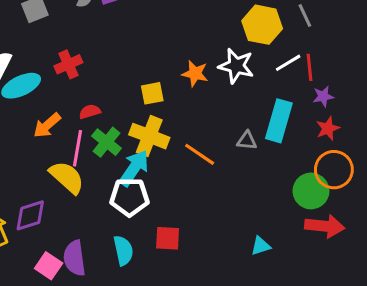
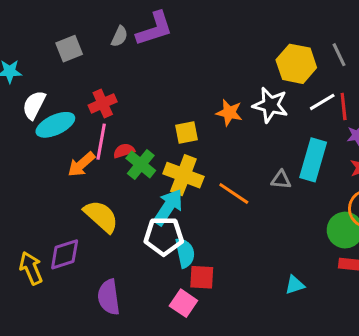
green cross: (107, 142) -> (141, 164), moved
pink line: (78, 148) -> (101, 142), moved
cyan semicircle: (123, 250) -> (185, 253), moved
pink square: (49, 266) -> (183, 303), moved

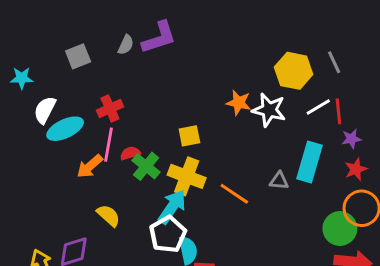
orange star: (229, 113) -> (239, 103), moved
yellow semicircle: (101, 216) -> (108, 215), size x0.7
white pentagon: (164, 236) -> (168, 234), turned -30

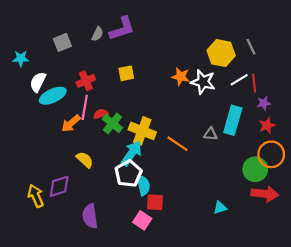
yellow square: (189, 136) -> (126, 73), moved

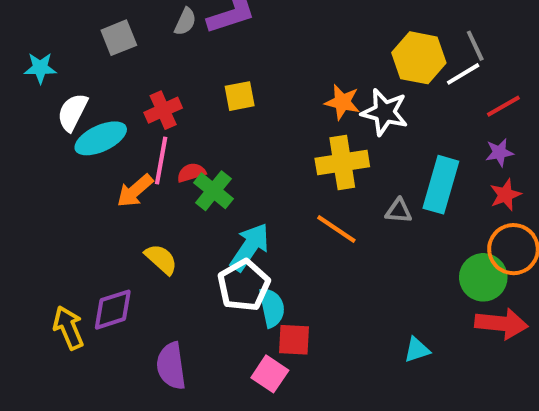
white line: (239, 80) -> (463, 74), moved
red line: (254, 83) -> (503, 106), moved, turned 66
yellow cross: (142, 131) -> (342, 163), moved, turned -30

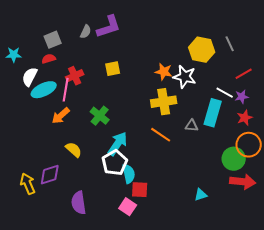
white line: (463, 74) -> (225, 93), moved, turned 60
pink line: (161, 161) -> (66, 90), moved
red semicircle: (191, 173) -> (49, 59), moved

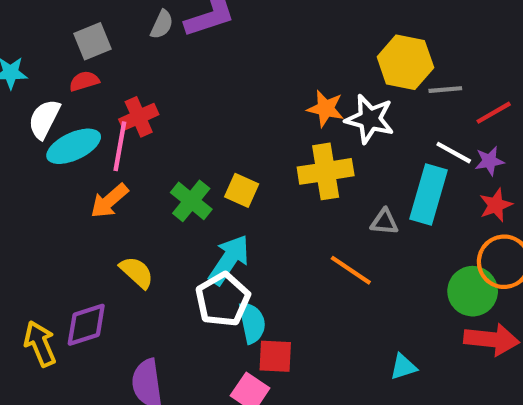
gray line: (230, 44) -> (445, 90), moved, turned -70
yellow square: (113, 69) -> (242, 190), moved, turned 35
orange line: (161, 135) -> (351, 270), moved

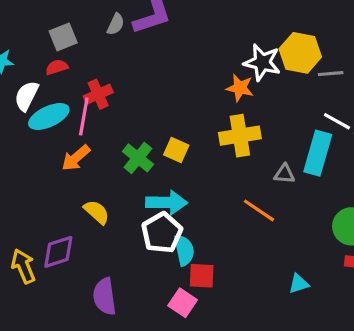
white star: (370, 119) -> (262, 62), moved
cyan arrow: (229, 260) -> (167, 202), turned 57

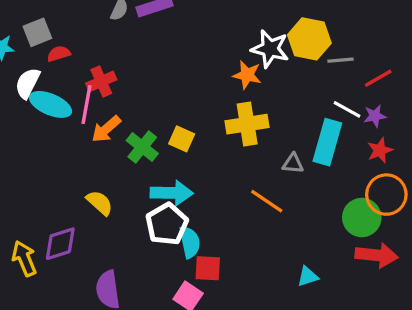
gray square: (63, 37) -> (37, 32), moved
cyan ellipse: (49, 117) -> (50, 104), turned 48
orange arrow: (76, 158) -> (106, 129), moved

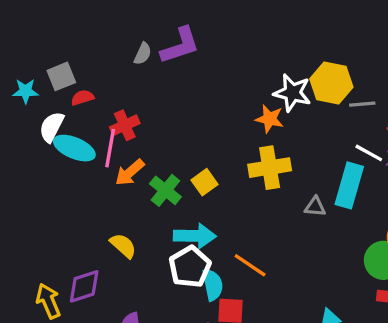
yellow square: (182, 139) -> (204, 182), turned 30
orange line: (267, 201) -> (250, 265), moved

